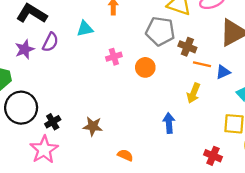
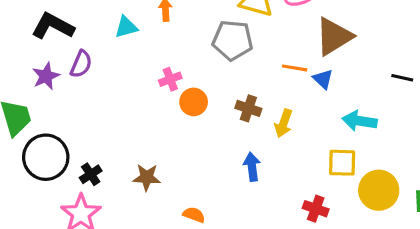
cyan triangle: (85, 29) -> (126, 27), moved
brown cross: (187, 47) -> (248, 108), moved
orange line: (202, 64) -> (295, 68), moved
orange circle: (145, 67) -> (194, 102), moved
blue triangle: (223, 72) -> (323, 79), moved, turned -49

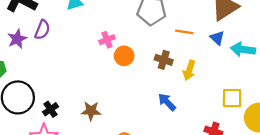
orange line: (295, 68) -> (184, 32), moved
cyan arrow: (360, 121) -> (243, 49), moved
blue arrow: (252, 167) -> (167, 102), turned -36

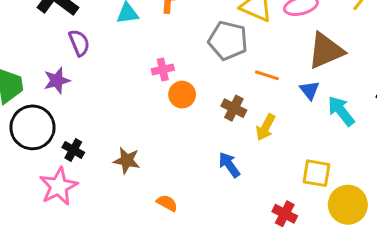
purple semicircle: (42, 30) -> (79, 43), turned -54
purple star: (17, 39) -> (57, 81), moved
cyan arrow: (243, 49) -> (341, 111), turned 35
black cross: (50, 109) -> (73, 150), turned -35

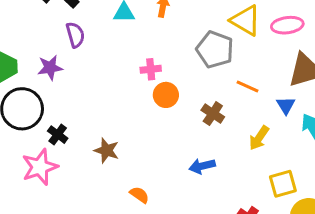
yellow arrow: (266, 127) -> (259, 138), moved
blue arrow: (229, 165) -> (202, 166), turned -75
yellow square: (316, 173) -> (283, 184), turned -32

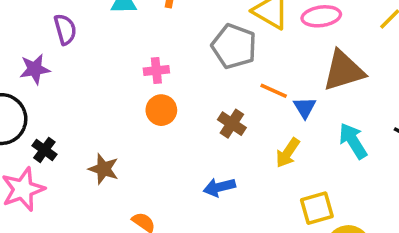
orange circle: (166, 95) -> (161, 110), moved
blue triangle: (286, 105) -> (305, 108), moved

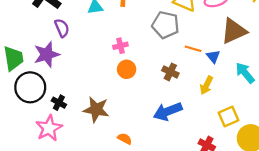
purple star: (35, 69) -> (47, 54), size x1.4
brown star: (104, 169) -> (96, 109), size x1.4
blue arrow: (219, 187) -> (168, 111), size x1.5

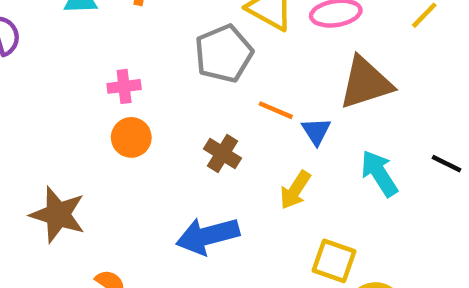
gray pentagon: (166, 25) -> (224, 54), turned 30
yellow square: (229, 116) -> (334, 261), turned 36

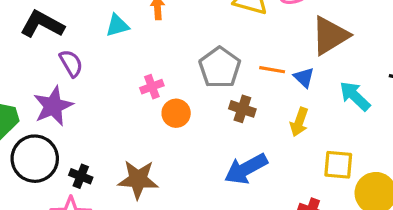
gray pentagon: (224, 54) -> (220, 68), moved
pink cross: (124, 86) -> (152, 87), moved

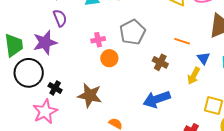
gray pentagon: (220, 68) -> (132, 32), moved
blue triangle: (304, 77) -> (203, 58), moved
pink cross: (152, 87) -> (98, 40), moved
orange circle: (176, 113) -> (109, 58), moved

